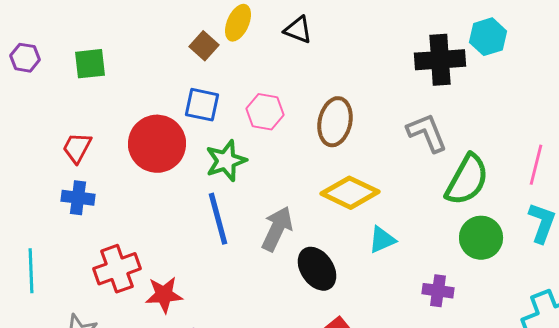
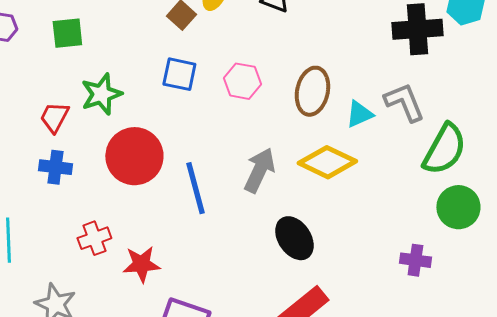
red circle: (157, 144) -> (134, 156), moved
green star: (226, 161) -> (101, 94), moved
gray arrow: (277, 229) -> (259, 170), moved
cyan triangle: (382, 240) -> (359, 114), moved
red cross: (117, 269) -> (94, 238), size x0.7

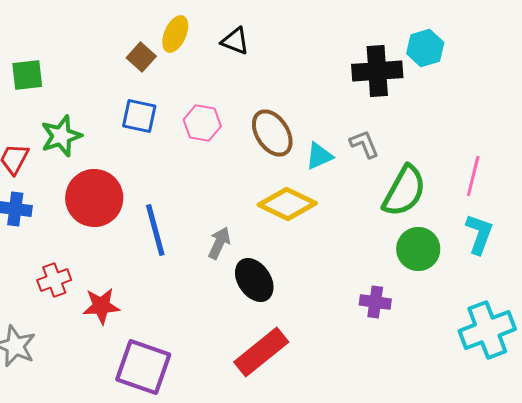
brown ellipse: (312, 91) -> (272, 133), turned -45
gray L-shape: (404, 102) -> (364, 144), size x0.7
gray arrow: (259, 170) -> (219, 243), moved, size x0.7

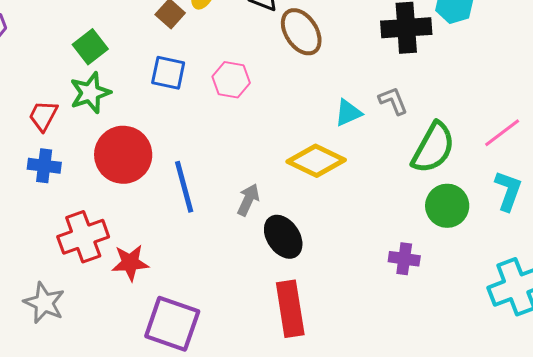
green square: (27, 75) -> (90, 47), moved, turned -32
brown ellipse: (272, 133) -> (301, 32), moved
pink line: (473, 176) -> (502, 133), turned 39
red cross: (54, 280) -> (83, 237), size x1.5
red rectangle: (261, 352) -> (290, 309), turned -60

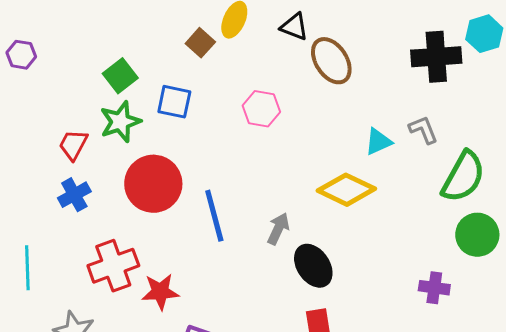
blue square: (168, 73) -> (174, 102), moved
blue cross: (44, 166) -> (74, 195), turned -36

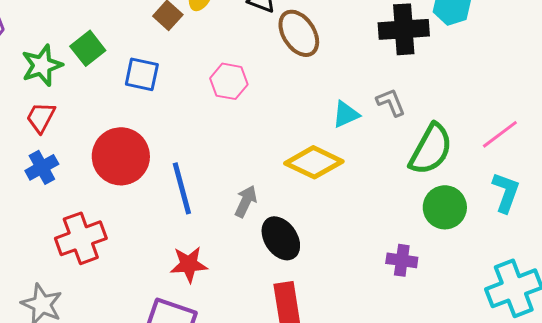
green star: (120, 122) -> (42, 65), moved
red star: (160, 292) -> (189, 264), moved

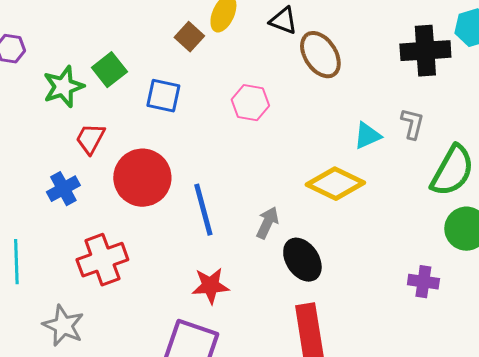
gray L-shape: (391, 102) -> (412, 124), turned 36
red trapezoid: (41, 117) -> (90, 139), moved

